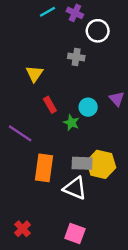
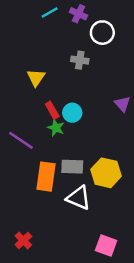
cyan circle: (88, 107) -> (72, 113), moved
green star: (71, 123) -> (56, 128), moved
gray rectangle: (82, 163) -> (72, 167), moved
pink square: (75, 234) -> (106, 245), moved

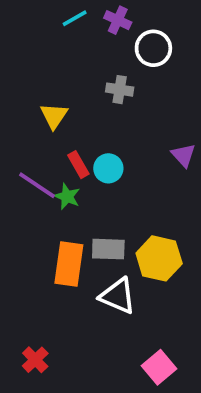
green star: (56, 128) -> (67, 196), moved
purple line: (21, 140) -> (37, 185), moved
pink square: (106, 245) -> (159, 367), turned 30

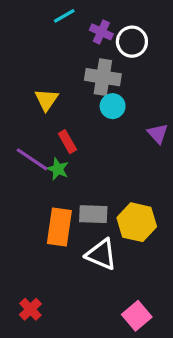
purple cross: (118, 20) -> (101, 32), moved
gray cross: (120, 90) -> (103, 77), size x1.5
cyan circle: (108, 168) -> (113, 106), moved

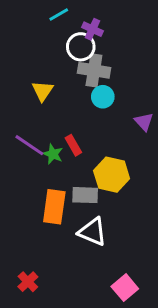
white circle: (132, 42) -> (81, 47), moved
red rectangle: (67, 142) -> (73, 145), moved
yellow hexagon: (137, 222) -> (112, 175), moved

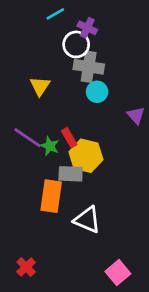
yellow hexagon: (112, 175) -> (86, 156), moved
gray rectangle: (85, 195) -> (71, 174), moved

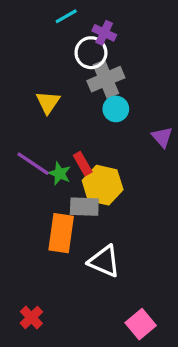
gray cross: (89, 67) -> (106, 79), turned -32

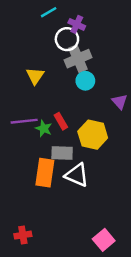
purple line: (33, 164) -> (24, 121), turned -40
yellow hexagon: (103, 185) -> (93, 135), moved
white triangle: (104, 261) -> (77, 175), moved
red cross: (31, 318) -> (23, 235), turned 35

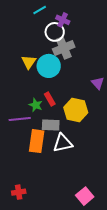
cyan circle: (85, 81) -> (49, 66), moved, size x1.5
purple line: (24, 121) -> (20, 119), moved
white triangle: (77, 175) -> (63, 143), turned -35

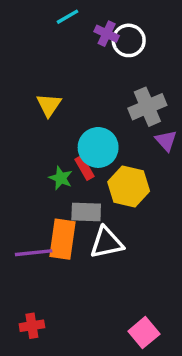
white circle: (55, 32) -> (129, 40), moved
gray cross: (64, 48) -> (147, 107), moved
cyan circle: (49, 66) -> (98, 147), moved
purple line: (20, 119) -> (34, 253), moved

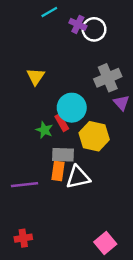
orange rectangle: (62, 239) -> (58, 171), moved, size x0.7

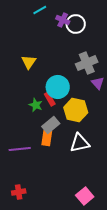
gray rectangle: (63, 155) -> (51, 125), turned -42
white triangle: (78, 177) -> (80, 143), moved

